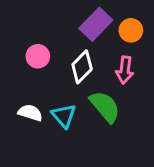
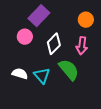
purple rectangle: (96, 24) -> (39, 16), moved

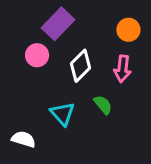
green semicircle: (69, 70) -> (103, 105), size x0.6
white semicircle: (20, 74) -> (24, 139), moved

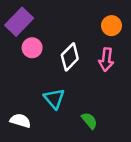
purple rectangle: (58, 24) -> (19, 22), moved
green semicircle: (103, 105) -> (89, 121), moved

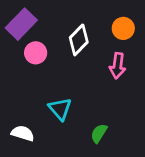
white diamond: (70, 57) -> (79, 40), moved
green semicircle: (89, 121) -> (99, 133), turned -108

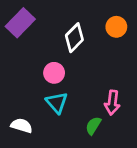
pink circle: (36, 53) -> (54, 73), moved
pink arrow: (118, 66) -> (112, 103), moved

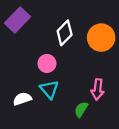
orange circle: (116, 27) -> (101, 38), moved, size x1.5
white semicircle: (22, 126) -> (22, 99), moved, turned -36

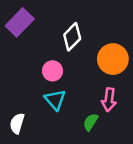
orange circle: (101, 38) -> (113, 59), moved
white semicircle: (22, 99) -> (17, 123), moved, turned -54

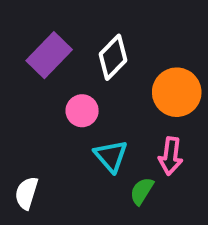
purple rectangle: (20, 22) -> (49, 55), moved
cyan triangle: (55, 100) -> (111, 156), moved

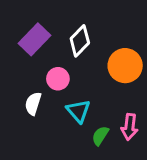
pink arrow: (171, 156) -> (129, 127), moved
white semicircle: (26, 193) -> (33, 104), moved

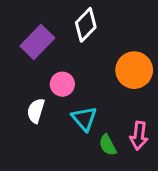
white diamond: (80, 41) -> (86, 25), moved
green semicircle: (100, 136) -> (108, 145), turned -60

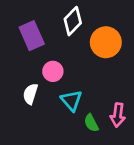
purple rectangle: (37, 42) -> (32, 36), turned -68
orange circle: (134, 70) -> (106, 42), moved

